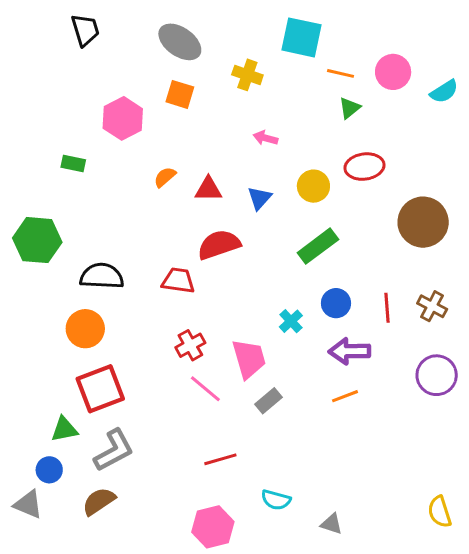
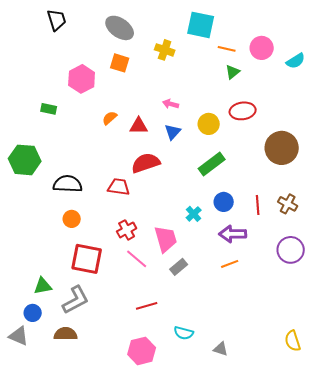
pink arrow: (265, 138) -> (171, 104), moved
orange circle: (85, 329) -> (72, 219), moved, size x0.7
red square: (100, 389) -> (87, 259), moved, turned 32
brown semicircle: (99, 501) -> (66, 334), turned 35

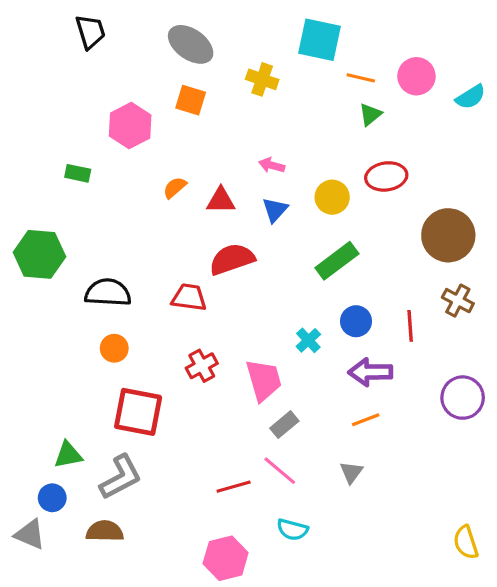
brown cross: (288, 204) -> (458, 301), moved
pink line: (137, 259) -> (280, 471), moved
gray triangle: (221, 349) -> (351, 472), moved, turned 49

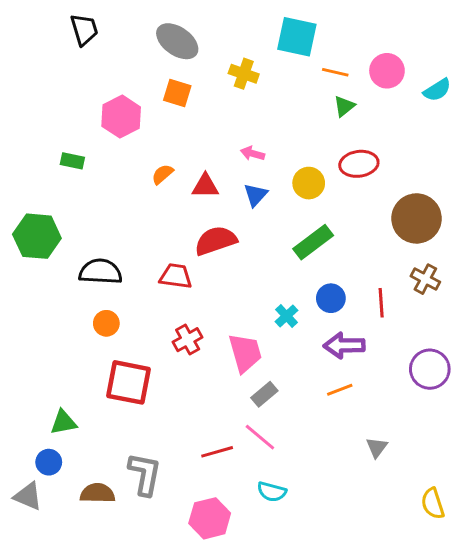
gray triangle: (351, 472) -> (377, 447), moved
gray L-shape: (121, 477) -> (145, 474), moved, turned -51

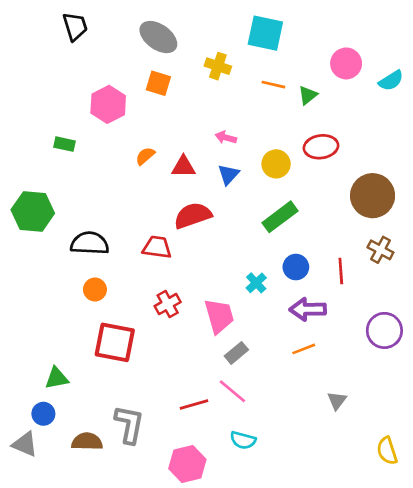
orange line: (335, 72) -> (273, 85), moved

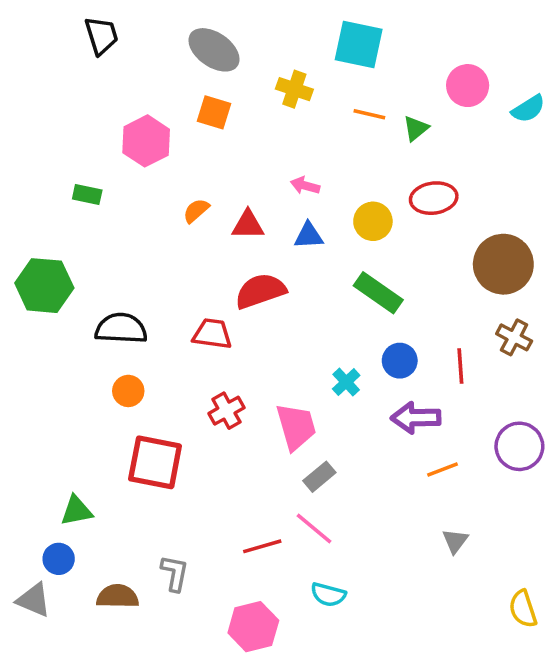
blue triangle: (228, 174) -> (309, 236), turned 45
green rectangle: (280, 217) -> (378, 293), turned 72
orange line: (304, 349) -> (443, 470), moved
gray L-shape: (129, 424) -> (175, 573), size x0.7

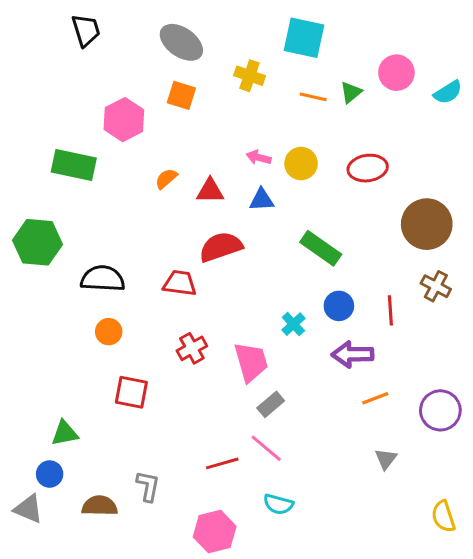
green triangle: (416, 128) -> (351, 92), moved
green rectangle: (87, 195) -> (74, 165), size x1.8
yellow circle: (373, 221) -> (301, 164), moved
purple circle: (519, 446) -> (440, 410), moved
red square: (155, 462) -> (131, 392), size x0.7

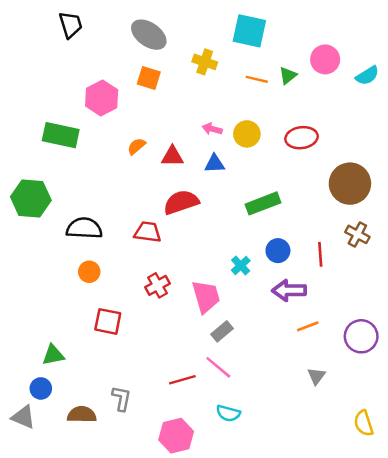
green rectangle: (321, 248) -> (263, 203), turned -56

